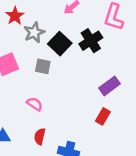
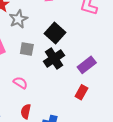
black cross: (91, 41) -> (54, 58), moved
black square: (60, 44) -> (55, 33), moved

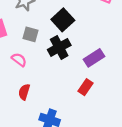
pink semicircle: (20, 83) -> (19, 60), moved
red semicircle: (26, 111) -> (24, 92), moved

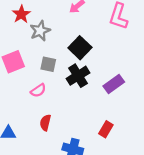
pink semicircle: (19, 60) -> (38, 90), turned 112
red rectangle: (85, 87) -> (106, 129), moved

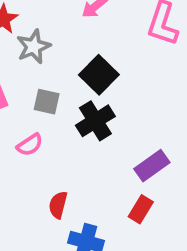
purple rectangle: (114, 84) -> (152, 166), moved
red semicircle: (45, 123) -> (58, 205), moved

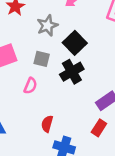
gray star: (34, 47) -> (47, 26), moved
pink semicircle: (30, 145) -> (30, 86), turned -35

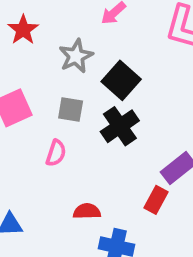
red semicircle: (47, 124) -> (87, 211), turned 77
red rectangle: (99, 128) -> (156, 200), moved

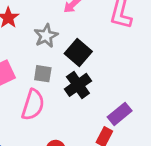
pink semicircle: (56, 153) -> (33, 105), size x1.6

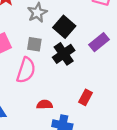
purple rectangle: (120, 114) -> (99, 42), moved

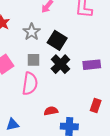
purple rectangle: (99, 42) -> (92, 65), moved, turned 42
red rectangle: (86, 97) -> (96, 106), moved

